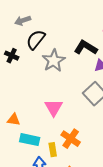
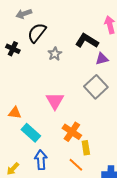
gray star: (54, 61) -> (55, 54), size x0.6
cyan rectangle: (30, 140) -> (31, 133), turned 30
yellow rectangle: (53, 150) -> (86, 148), moved

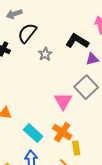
pink triangle: (55, 101) -> (63, 101), moved
cyan rectangle: (31, 133) -> (33, 133), moved

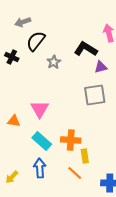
gray square: (86, 87) -> (95, 95), turned 35
pink triangle: (63, 101) -> (40, 109), moved
orange cross: (62, 132) -> (71, 140), turned -30

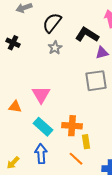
black semicircle: (36, 41) -> (52, 23), moved

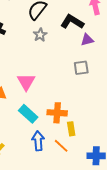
gray square: (96, 81) -> (81, 68), size x0.7
blue arrow: (41, 154) -> (38, 141), moved

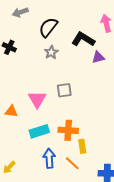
gray square: (81, 68) -> (64, 90), moved
cyan rectangle: (28, 114) -> (39, 131), turned -60

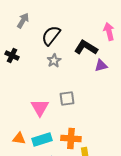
gray arrow: (20, 12) -> (23, 20), turned 140
orange triangle: (11, 111) -> (19, 138), moved

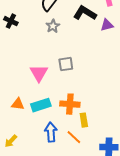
purple triangle: (101, 66) -> (107, 25), moved

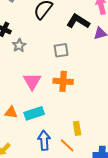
gray star: (53, 26) -> (19, 45), moved
gray square: (66, 64) -> (61, 50), moved
orange cross: (70, 104) -> (63, 81), moved

